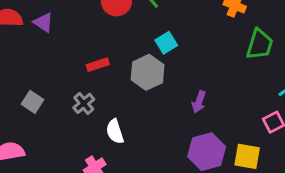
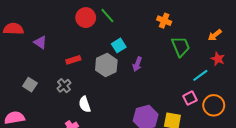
purple triangle: (43, 23) -> (40, 42), moved
green trapezoid: (260, 44) -> (181, 46), turned -40
purple arrow: (199, 102) -> (137, 64), moved

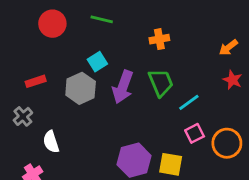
green line: (107, 15) -> (102, 19), moved, turned -35
orange cross: (164, 21) -> (159, 39), moved, turned -32
green trapezoid: (181, 46) -> (161, 83), moved
purple arrow: (137, 64) -> (123, 87), size x1.6
cyan line: (200, 75) -> (189, 102), moved

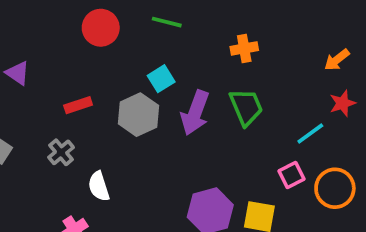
red star: (233, 80) -> (342, 103), turned 30
cyan line: (189, 102) -> (310, 133), moved

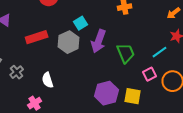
red rectangle: (78, 105) -> (37, 37), size x1.5
green trapezoid: (246, 107) -> (126, 53), moved
gray cross: (61, 152) -> (17, 72), moved

